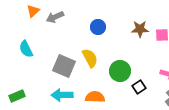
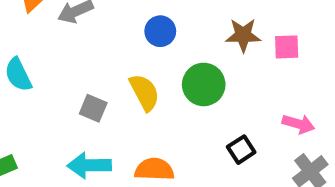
gray square: (64, 66) -> (93, 108), size x0.6
green circle: (120, 71) -> (204, 84), moved

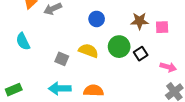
yellow semicircle: (144, 92) -> (88, 51), turned -42
black square: (241, 150) -> (141, 54), moved

